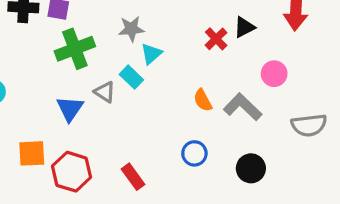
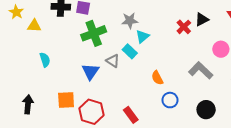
orange semicircle: (203, 100) -> (157, 78), moved

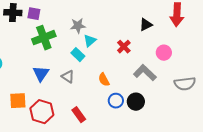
red cross: (184, 27) -> (124, 47), moved
gray triangle: (113, 61) -> (68, 77), moved
black circle: (206, 110) -> (136, 102), moved

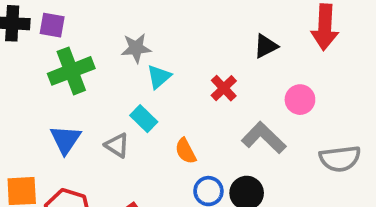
cyan rectangle: (78, 55) -> (144, 119), moved

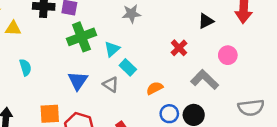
gray star: (136, 48) -> (131, 14), moved
cyan triangle: (159, 77) -> (112, 49), moved
orange semicircle: (186, 151) -> (155, 88), turned 91
gray semicircle: (340, 159) -> (251, 108), moved

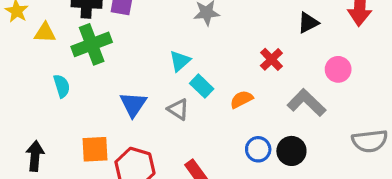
green cross: (81, 37) -> (92, 44), moved
orange semicircle: (155, 88) -> (242, 99), moved

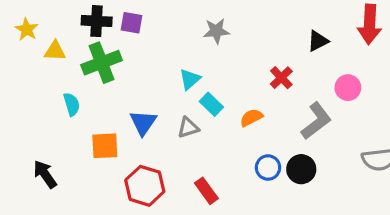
gray L-shape: (306, 103) -> (316, 121), turned 99
gray triangle: (178, 109) -> (188, 128), turned -50
orange square: (95, 149) -> (105, 146), moved
black arrow: (35, 156) -> (45, 174), turned -40

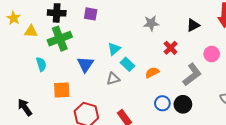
purple square: (131, 23) -> (91, 14), moved
gray star: (216, 31) -> (151, 23), moved
blue triangle: (143, 123) -> (85, 64), moved

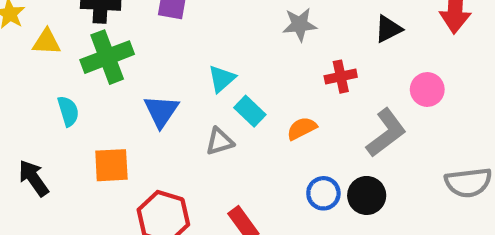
red cross: (171, 48) -> (341, 77), turned 32
black arrow: (25, 107) -> (34, 178), moved

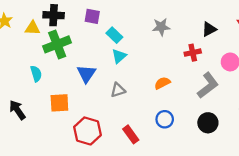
yellow triangle: (47, 42) -> (33, 28), moved
red cross: (341, 77) -> (193, 53), moved
cyan rectangle: (250, 111) -> (114, 35), moved
blue circle: (323, 193) -> (165, 119), moved
black circle: (367, 195) -> (208, 123), moved

